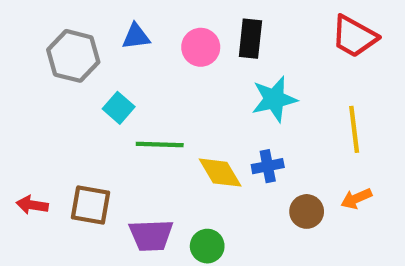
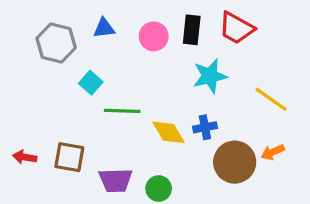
red trapezoid: (354, 36) -> (236, 28), moved
yellow line: (354, 129) -> (271, 99), turned -48
brown circle: (307, 211) -> (235, 162), size x1.6

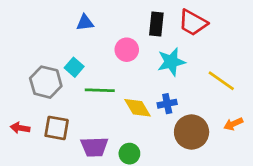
pink circle: (154, 36) -> (127, 50), moved
gray hexagon: (56, 43) -> (46, 82), moved
orange arrow: (273, 152) -> (233, 124), moved

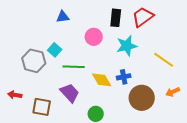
red trapezoid: (193, 23) -> (143, 17), turned 115
brown square: (57, 128) -> (42, 107), moved
purple trapezoid: (94, 147) -> (70, 93), moved, turned -130

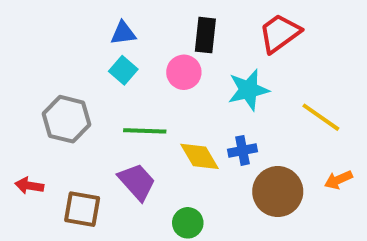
black rectangle: (116, 18) -> (205, 35), moved
cyan square: (55, 50) -> (123, 70), moved

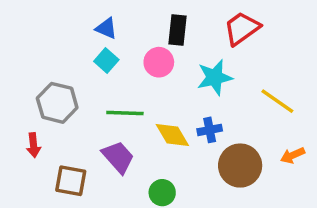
blue triangle: (123, 33) -> (106, 28), turned 30
red arrow: (29, 186) -> (33, 145), moved, turned -105

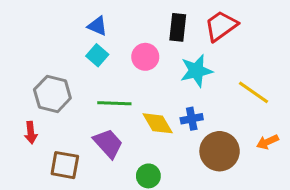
black rectangle: (177, 30) -> (178, 27), moved

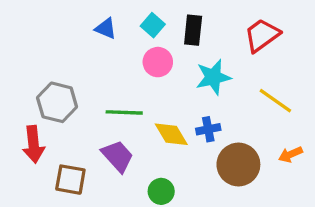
red trapezoid: (221, 26) -> (262, 35), moved
cyan square: (97, 55) -> (153, 25), moved
red arrow: (31, 133) -> (34, 144), size x1.5

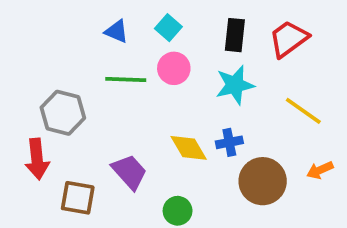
black rectangle: (193, 30) -> (235, 35), moved
green line: (124, 112) -> (126, 79), moved

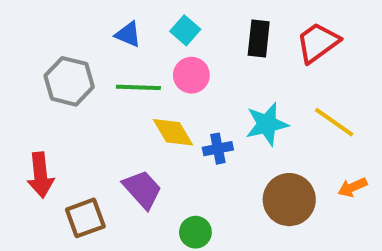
cyan star: (235, 85) -> (267, 124), moved
gray hexagon: (63, 113) -> (69, 81), moved
blue cross: (229, 142) -> (218, 149), moved
yellow diamond: (189, 148) -> (173, 132), moved
brown square: (78, 198) -> (85, 218), turned -30

